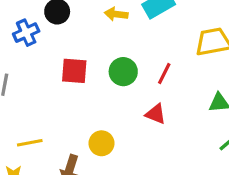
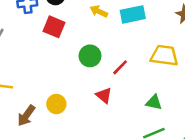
red square: (74, 71) -> (54, 27), moved

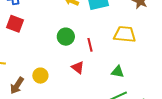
red square: (54, 27) -> (15, 24), moved
red line: (120, 67) -> (90, 45), turned -56

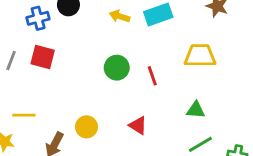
red triangle: (78, 67) -> (138, 125), moved

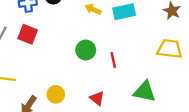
yellow trapezoid: (200, 56) -> (170, 49), moved
green triangle: (196, 110) -> (145, 92), size x1.5

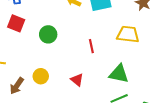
yellow trapezoid: (170, 49) -> (128, 34), moved
green circle: (86, 50) -> (48, 34), moved

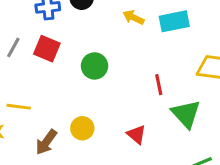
green triangle: (119, 74) -> (186, 114), moved, turned 35

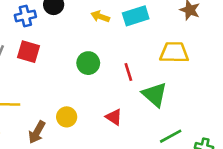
green circle: (95, 66) -> (88, 63), moved

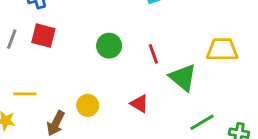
yellow trapezoid: (174, 52) -> (222, 50), moved

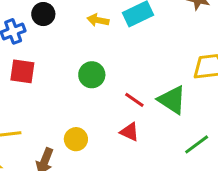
red line: (153, 54) -> (134, 100), moved, turned -30

